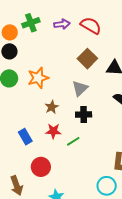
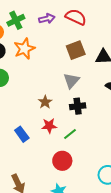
brown square: (87, 59) -> (76, 50), turned 30
orange star: (38, 78) -> (24, 49), moved
red circle: (41, 167) -> (62, 161), moved

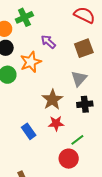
purple arrow: (47, 19) -> (48, 42), moved, turned -126
orange star: (24, 49) -> (31, 62), moved
brown star: (45, 102) -> (52, 100), size x1.5
green line: (70, 134) -> (77, 140), moved

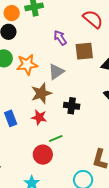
purple arrow: (48, 42) -> (60, 38), moved
orange star: (31, 62) -> (27, 64), moved
gray triangle: (79, 79) -> (56, 72), moved

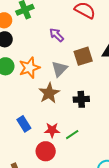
brown square: (84, 51) -> (83, 56), moved
red star: (39, 117) -> (52, 130), moved
red circle: (43, 155) -> (46, 151), moved

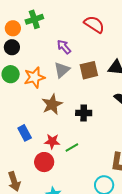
gray triangle: (59, 69) -> (62, 70), moved

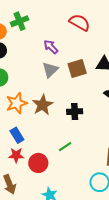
orange star: (34, 77) -> (17, 103), moved
red star: (52, 141) -> (16, 155), moved

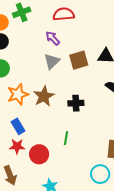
red semicircle: (80, 22) -> (64, 14), moved, turned -35
green line: (65, 147) -> (66, 138), turned -48

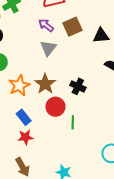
brown square: (79, 60) -> (72, 27), moved
black cross: (76, 103) -> (78, 86), turned 35
red circle: (39, 154) -> (55, 107), moved

